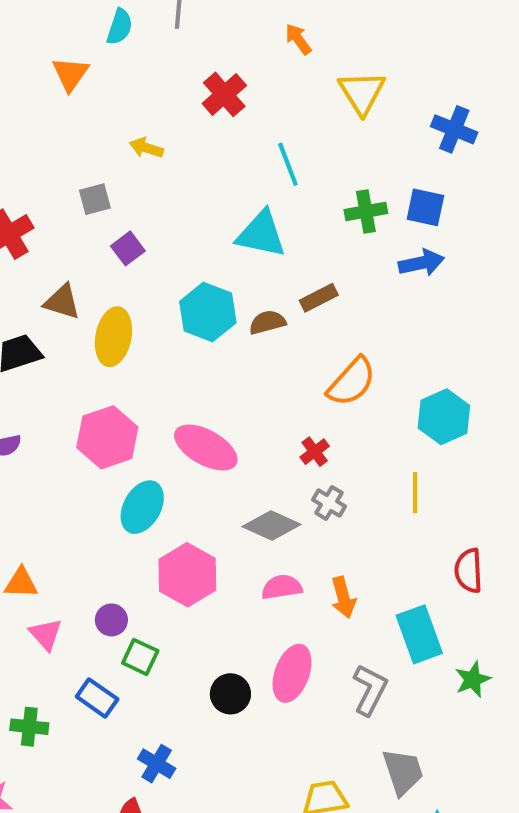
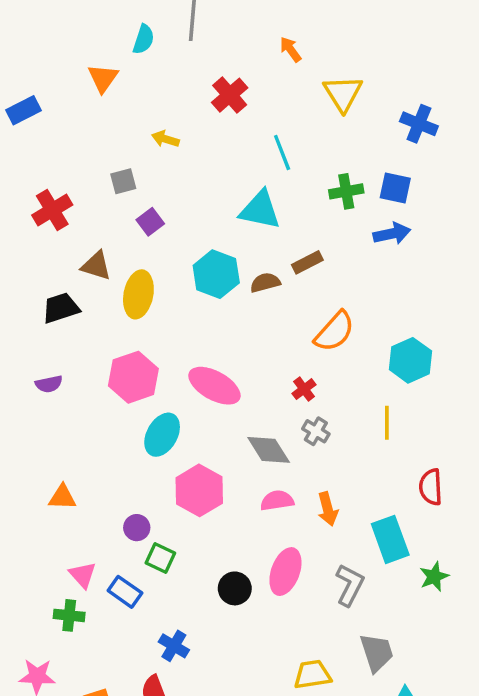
gray diamond: (272, 526) -> (269, 450), turned 33
pink triangle: (46, 634) -> (83, 575), moved

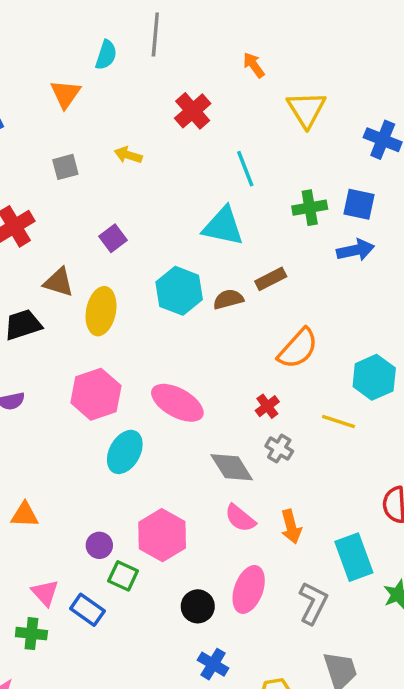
gray square: (123, 181) -> (65, 167), moved
yellow line: (387, 423) -> (339, 421), moved, turned -72
pink hexagon: (199, 490) -> (162, 535), moved
pink semicircle: (277, 501) -> (240, 518), turned -132
blue cross: (174, 646) -> (213, 664), moved

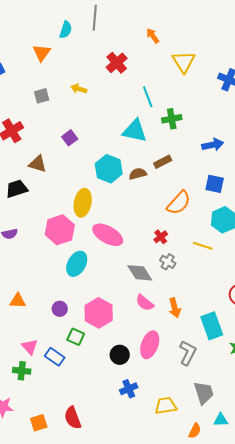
blue square: (359, 204) -> (215, 184), moved
green cross: (310, 208) -> (172, 119), moved
yellow ellipse: (101, 311) -> (83, 203), moved
purple circle: (99, 545) -> (60, 309), moved
blue cross: (213, 664) -> (129, 389), turned 36

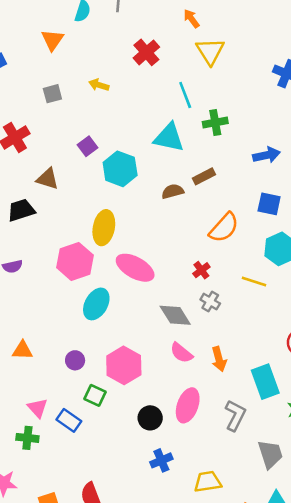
yellow triangle: (184, 62) -> (210, 51), moved
cyan hexagon: (109, 169) -> (120, 169), moved
gray trapezoid: (204, 393) -> (270, 454), moved

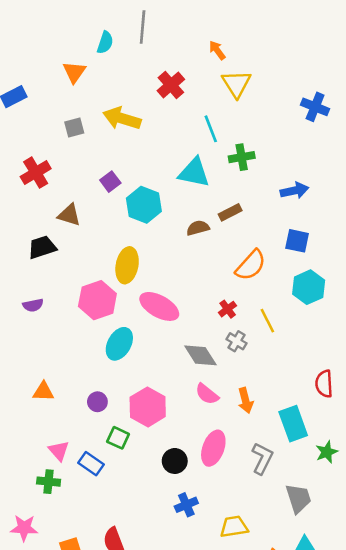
yellow arrow: (99, 85) -> (122, 118), size x1.8
yellow line: (254, 281) -> (267, 321), moved, turned 45

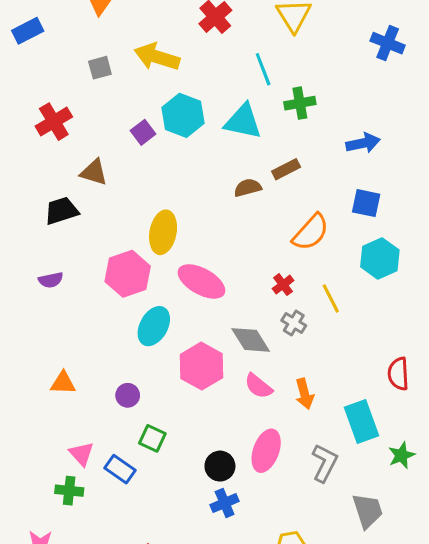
cyan hexagon: (144, 205) -> (183, 115), moved
pink hexagon: (148, 407) -> (201, 366), moved
blue cross: (186, 505) -> (225, 503), moved

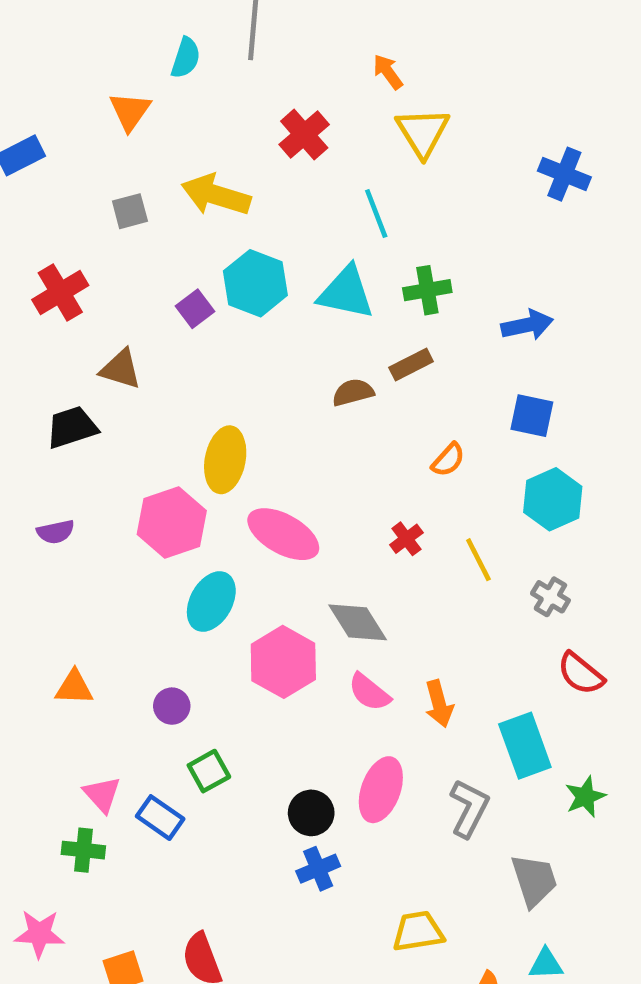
green cross: (300, 103) -> (427, 290), moved
orange semicircle: (311, 232) -> (448, 460), size x0.6
gray cross: (294, 323) -> (550, 597), moved
red semicircle: (398, 374) -> (581, 674), turned -48
green square: (152, 438) -> (209, 771), turned 36

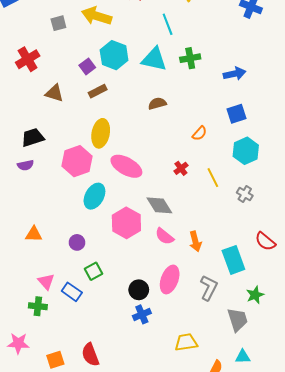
brown rectangle: (411, 365) -> (98, 91), moved
blue square: (532, 416) -> (237, 114), turned -30
black trapezoid: (72, 427) -> (33, 137), moved
red semicircle: (581, 674) -> (265, 241), moved
green star: (585, 797) -> (255, 295), moved

